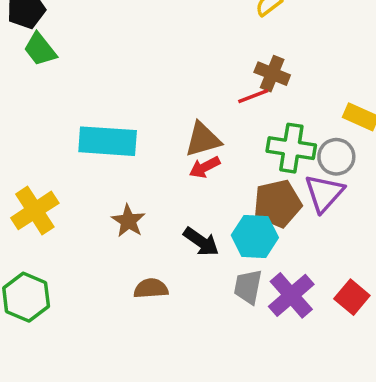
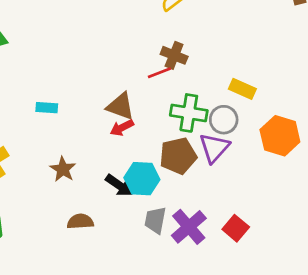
brown triangle: (203, 139) -> (120, 106), turned 36
cyan rectangle: (108, 141) -> (47, 108), size x0.5
cyan hexagon: (255, 236) -> (142, 179), moved

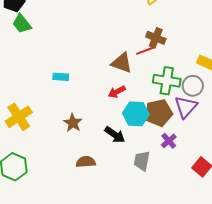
brown triangle: (120, 106) -> (122, 63), moved
cyan hexagon: (142, 179) -> (136, 114), moved
purple cross: (189, 227) -> (169, 141), moved, size x0.6

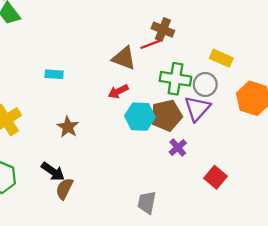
black arrow: (115, 135) -> (53, 172), moved
gray trapezoid: (142, 161) -> (147, 202), moved
brown semicircle: (86, 162) -> (64, 189), moved, turned -60

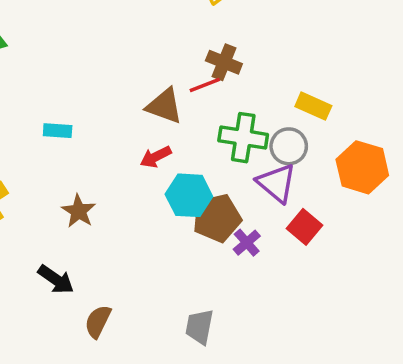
purple triangle: (197, 109) -> (276, 183), turned -32
brown pentagon: (166, 115) -> (217, 218), moved
red square: (216, 177) -> (304, 227), moved
brown semicircle: (64, 189) -> (98, 321), moved

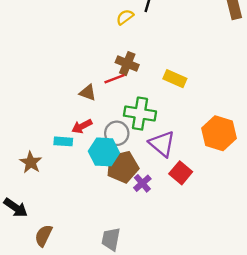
brown triangle: (164, 106) -> (88, 93), size x0.7
yellow rectangle: (313, 106) -> (175, 79), moved
cyan rectangle: (58, 131) -> (63, 141), moved
gray circle: (289, 146) -> (117, 133), moved

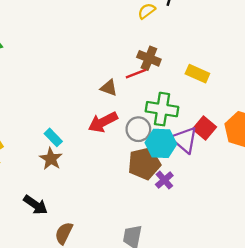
red arrow: (82, 126) -> (103, 122), size x1.4
cyan rectangle: (63, 141) -> (53, 137), moved, turned 42
cyan hexagon: (104, 152) -> (161, 143), moved
red square: (181, 173) -> (205, 128), moved

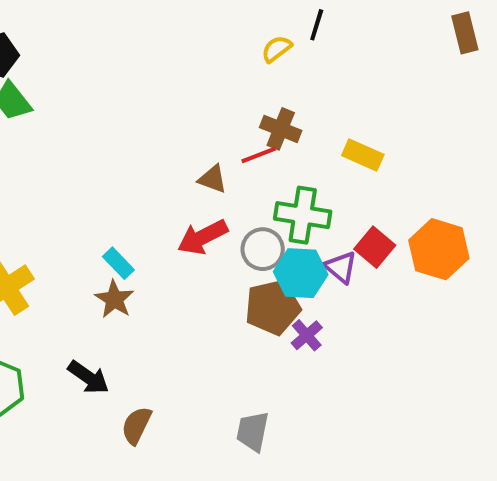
purple triangle: (184, 140) -> (341, 267), size x0.7

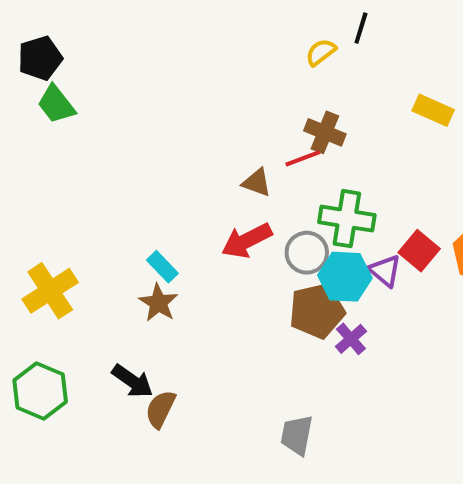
yellow rectangle: (363, 155) -> (433, 110), moved
brown semicircle: (136, 425) -> (160, 409), moved

